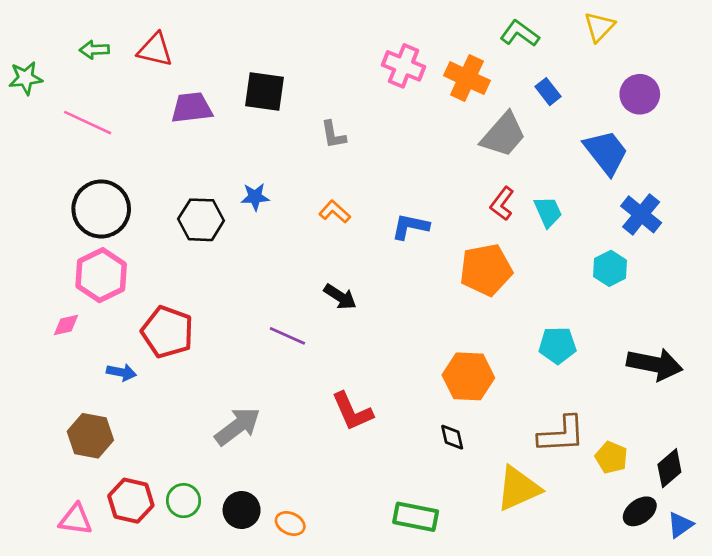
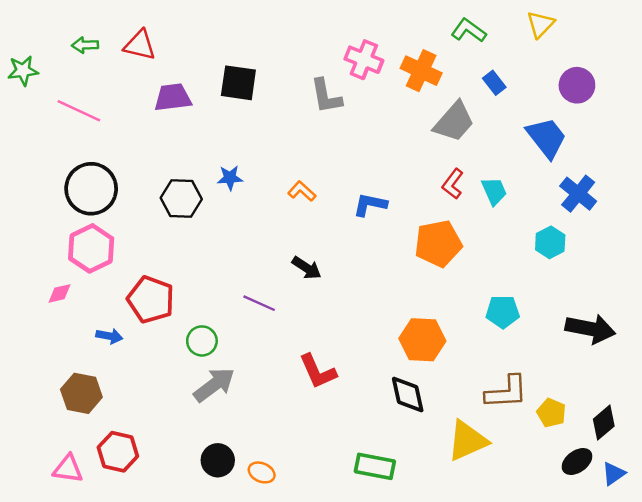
gray L-shape: (333, 135) -> (326, 96), moved, size x1.4
black diamond: (452, 437) -> (408, 395), size x1.6
green circle: (184, 501) -> (202, 341), moved

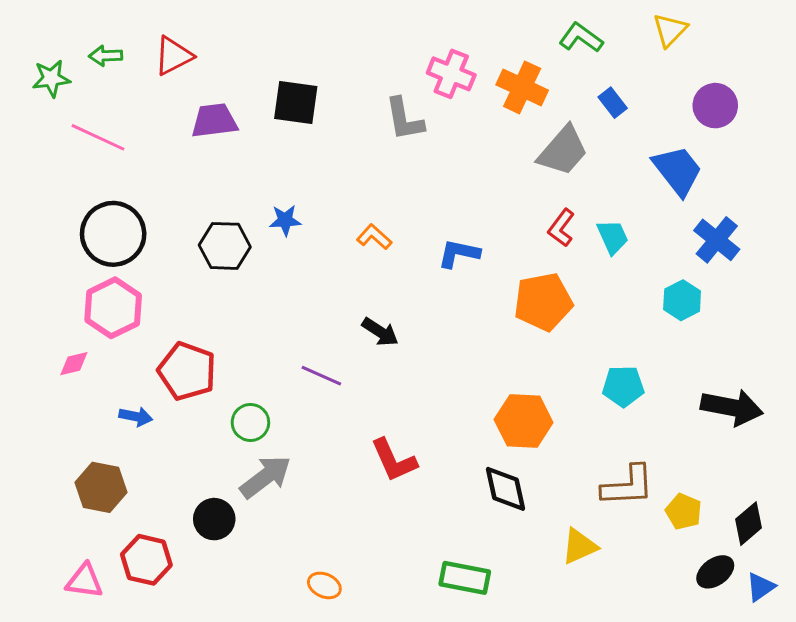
red triangle: (140, 45) -> (173, 56), turned -40
green star: (23, 71) -> (51, 78), moved
yellow triangle: (467, 441) -> (579, 546), size x0.7
black circle: (218, 460) -> (214, 519), moved

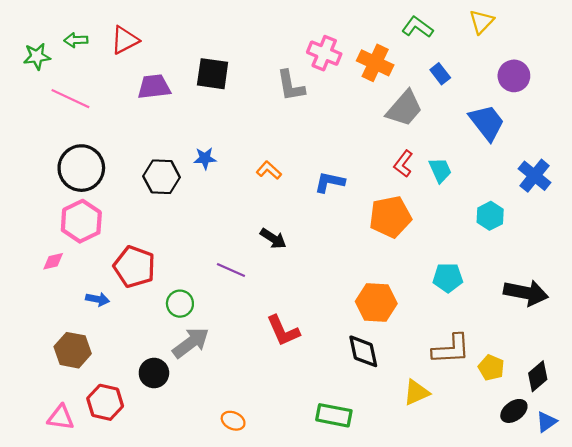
blue cross: (717, 240) -> (535, 176), moved

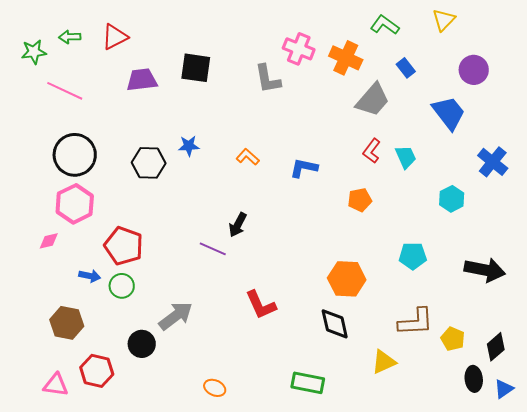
orange pentagon: (390, 217) -> (360, 200), size x0.6
black arrow: (273, 239) -> (238, 225), moved, turned 85
green circle: (180, 304) -> (122, 286), moved
black ellipse: (514, 411) -> (474, 379), turned -60

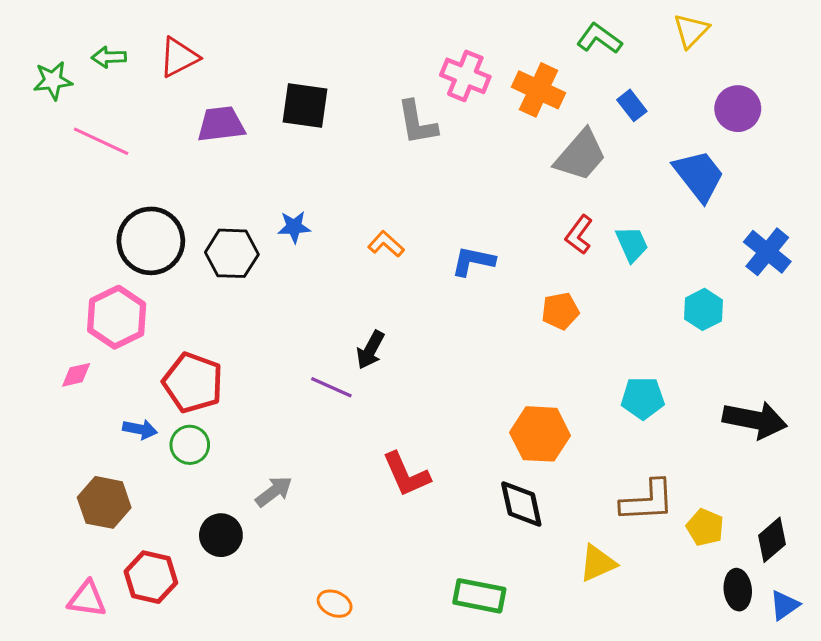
black circle: (75, 155) -> (151, 241), moved
gray arrow: (176, 316) -> (274, 492), size x0.7

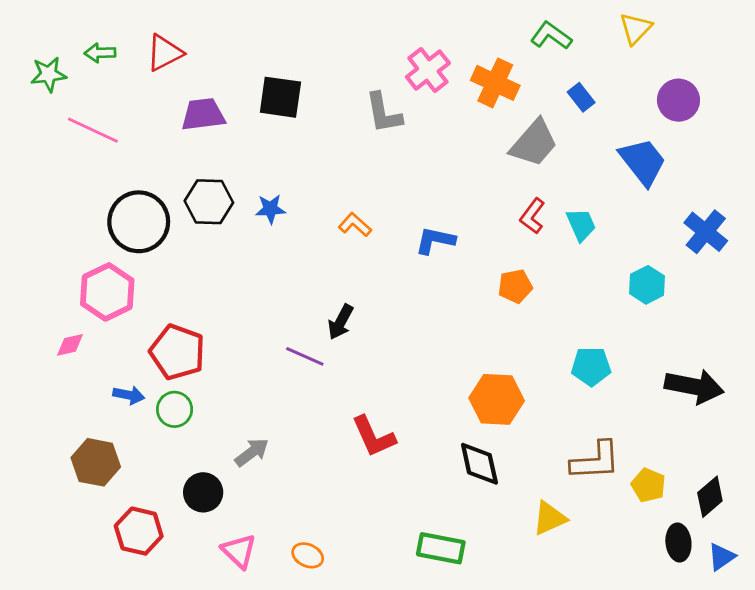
pink cross: (465, 76) -> (428, 70), turned 30
black hexagon: (232, 253) -> (209, 202), moved
pink triangle: (87, 599) -> (239, 551), moved, turned 36

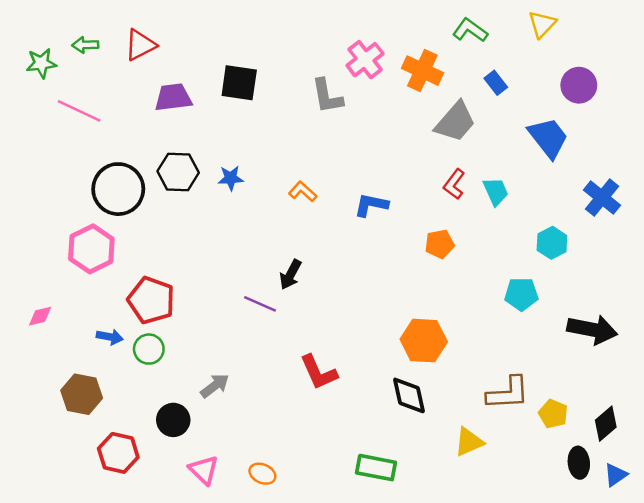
pink diamond: (70, 345) -> (40, 316), moved
cyan pentagon: (591, 366) -> (521, 294), moved

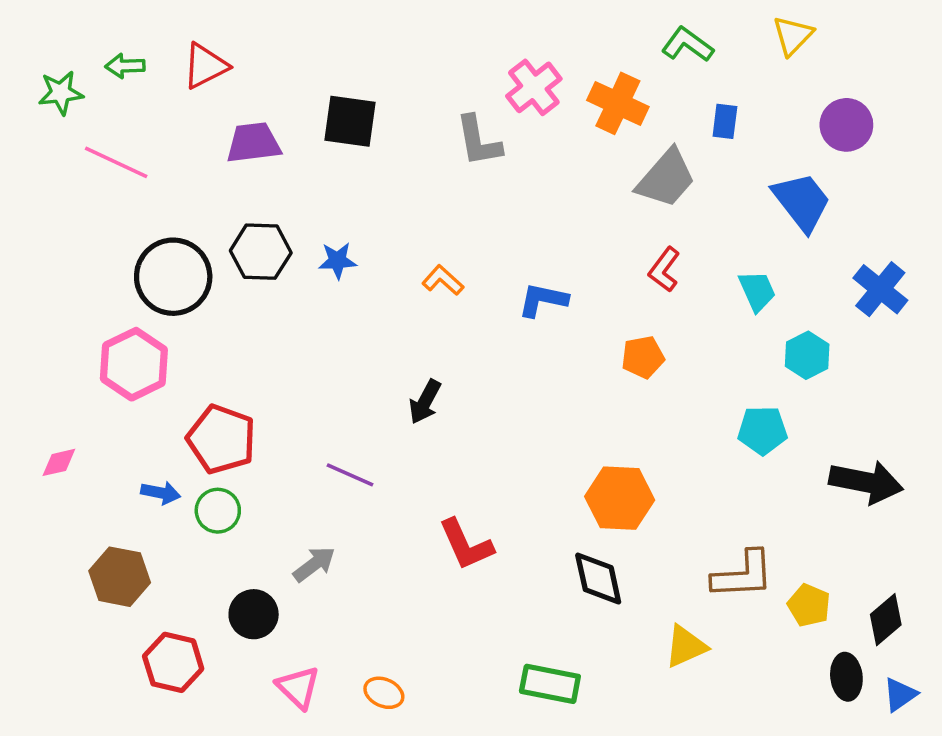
blue rectangle: (496, 83) -> (725, 121), turned 45
cyan trapezoid: (496, 191) -> (757, 291), moved
purple line: (260, 304) -> (350, 475), moved

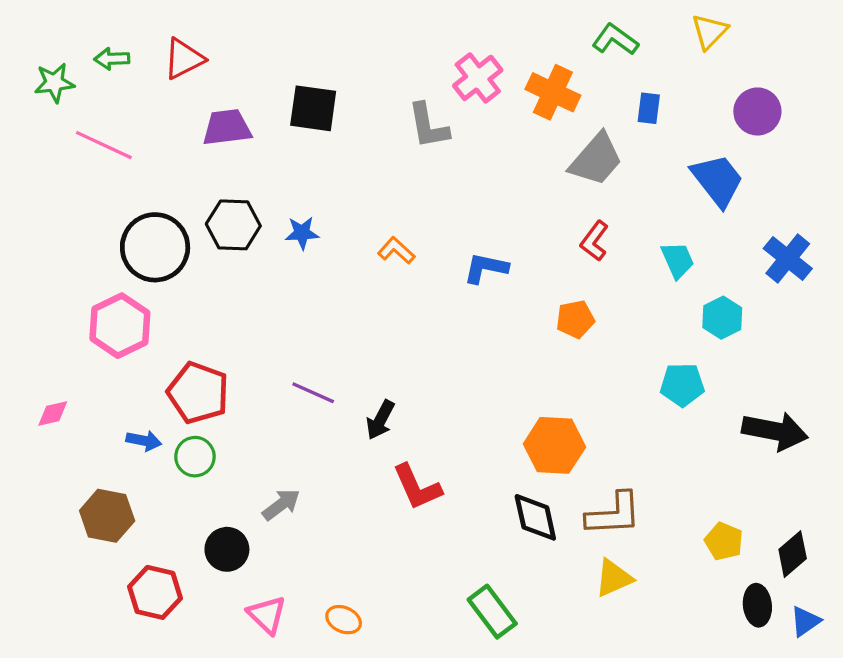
black arrow: (425, 402) -> (380, 420), moved
purple line: (350, 475) -> (313, 393), moved
brown L-shape: (743, 575) -> (614, 514), moved
green rectangle: (550, 684) -> (492, 612), turned 42

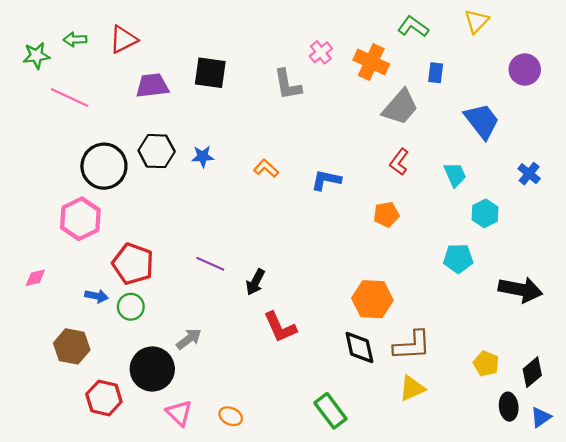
pink cross: (478, 78) -> (321, 52), size x0.7
purple circle: (757, 111) -> (525, 70), moved
blue cross: (788, 258) -> (529, 174), size x0.7
black circle: (227, 549) -> (152, 369), size x1.5

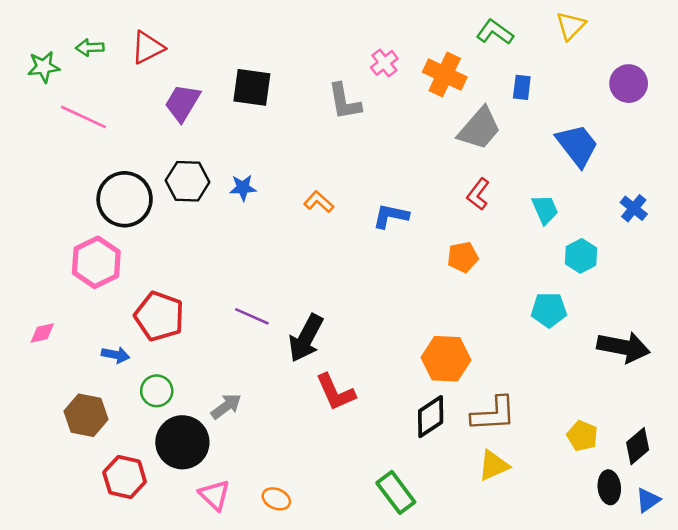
purple trapezoid: (152, 86) -> (182, 103), turned -52
black arrow: (255, 282) -> (306, 338), size x1.5
green circle: (131, 307) -> (157, 391), moved
black diamond: (359, 348) -> (431, 417), turned 69

